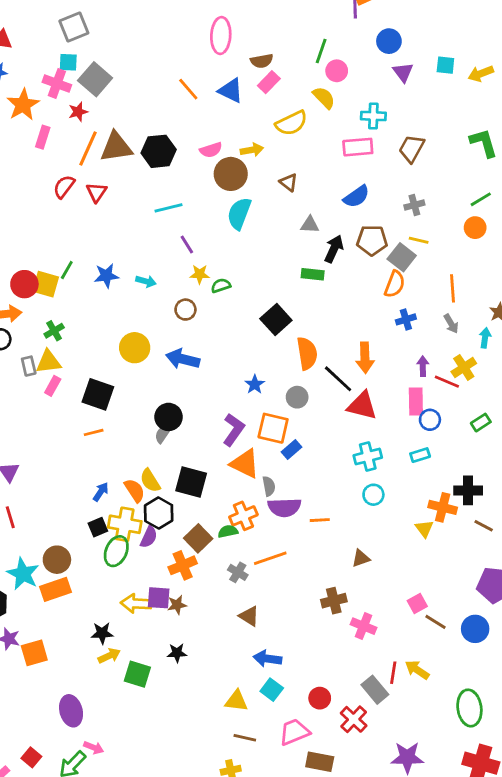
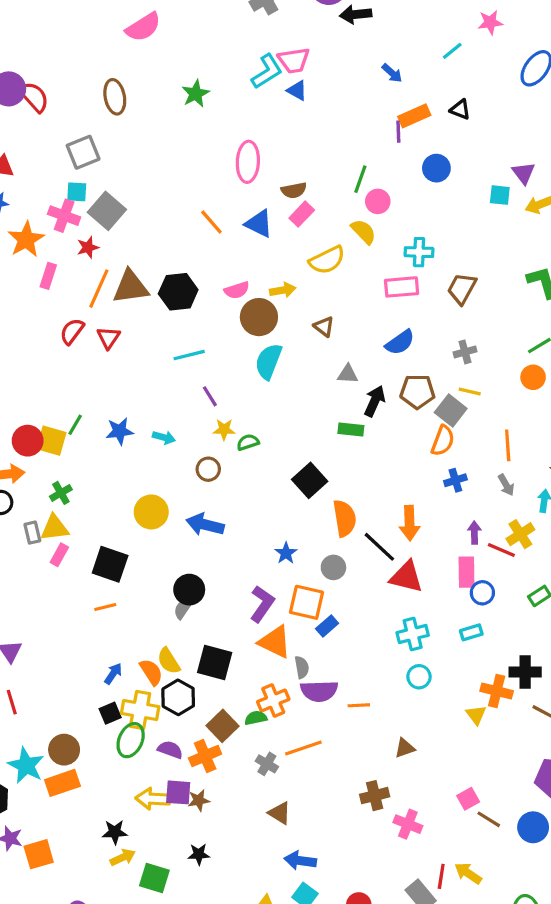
purple triangle: (403, 72) -> (524, 173), moved
purple semicircle: (149, 537) -> (170, 750), moved, turned -95

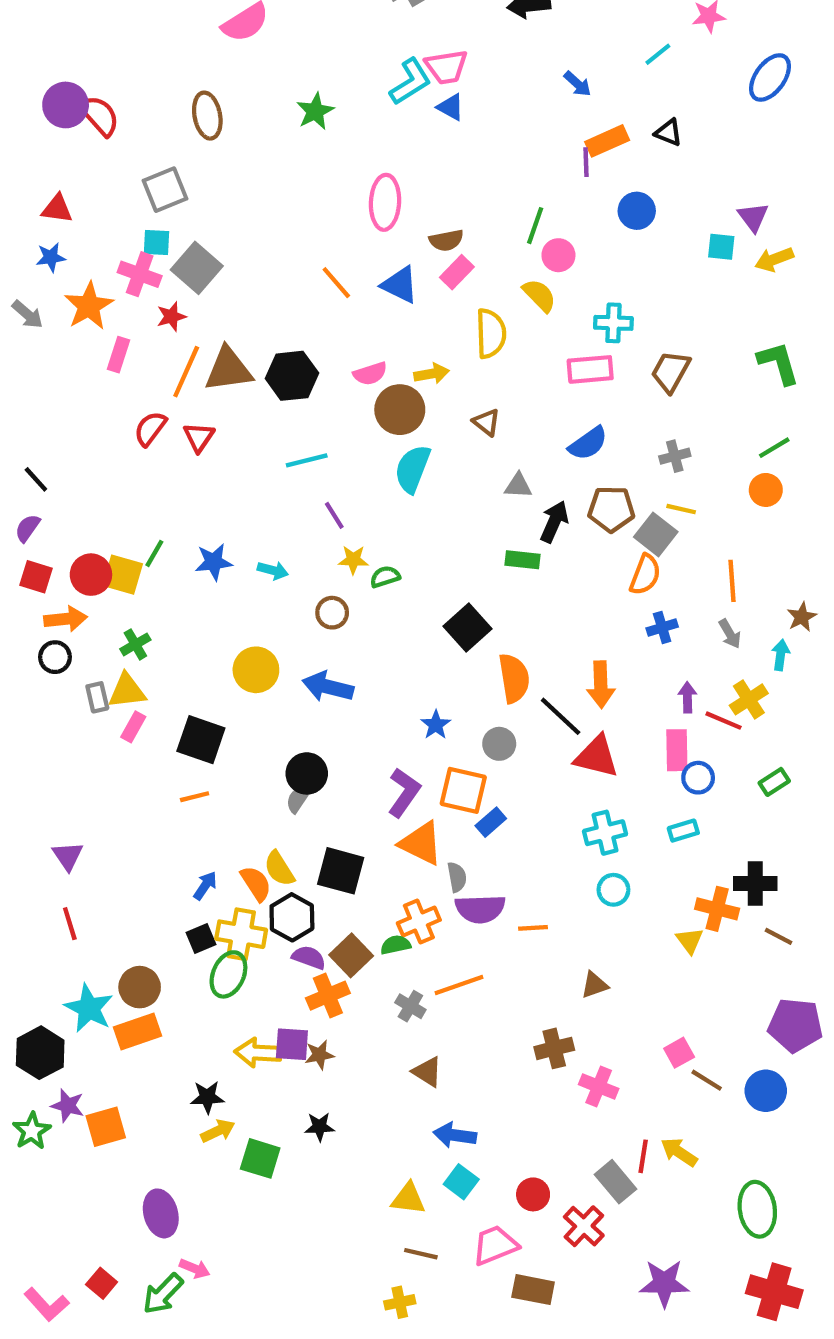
yellow semicircle: (327, 260) -> (491, 333), turned -66
purple semicircle: (170, 750) -> (309, 957), moved

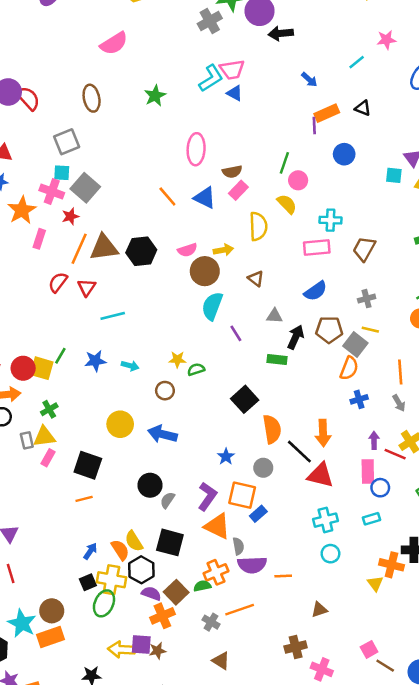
cyan line: (307, 460) -> (113, 316), moved
purple line: (334, 515) -> (236, 333), moved
gray semicircle: (298, 799) -> (167, 500), moved

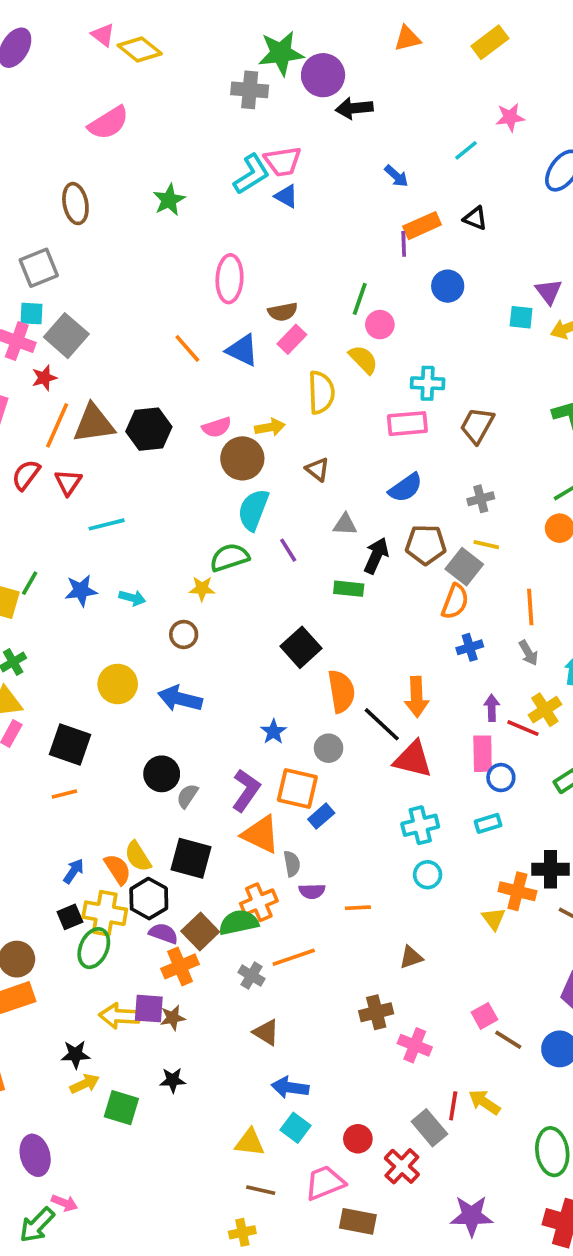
gray cross: (210, 21) -> (250, 90), turned 35
green semicircle: (196, 369) -> (230, 557), moved, size x1.5
purple semicircle: (252, 565) -> (312, 891), size x0.6
green semicircle: (202, 586) -> (239, 922), size x1.5

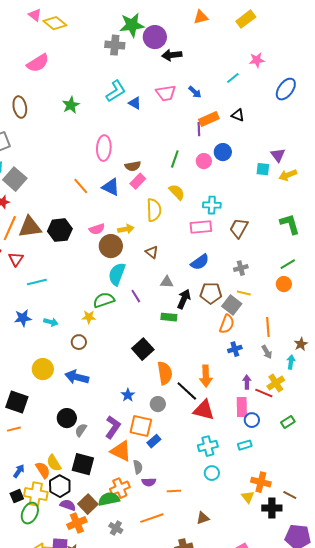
pink trapezoid: (283, 161) -> (166, 93), moved
pink circle: (380, 325) -> (204, 161), moved
black cross: (550, 869) -> (272, 508), moved
orange line: (294, 957) -> (152, 518), moved

